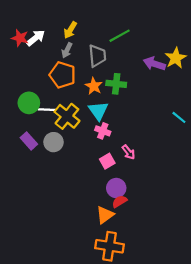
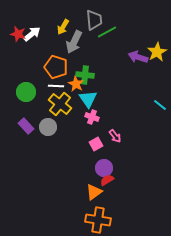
gray arrow: (67, 50) -> (74, 42), moved, size x1.6
gray trapezoid: (97, 56) -> (94, 20), moved
green cross: (116, 84) -> (85, 75), moved
orange star: (94, 86) -> (76, 84), moved
white line: (47, 110) -> (56, 86), moved

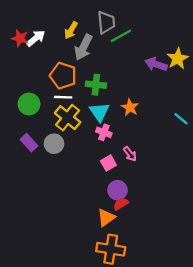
orange star: (76, 84) -> (130, 107), moved

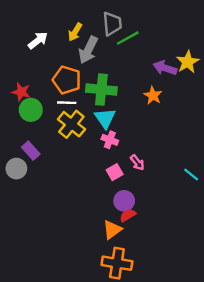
red star: (20, 38) -> (21, 92), moved
green cross: (96, 85) -> (101, 90), size x1.4
orange star: (130, 107) -> (153, 95), moved
cyan line: (181, 119) -> (191, 175), moved
gray circle: (54, 144) -> (16, 169), moved

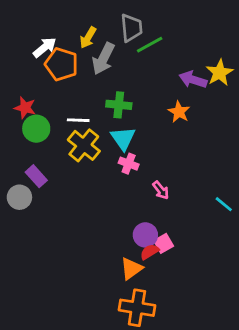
orange pentagon: (67, 80) -> (61, 64), moved
green cross: (101, 90) -> (119, 105), size x0.7
pink square: (115, 172) -> (164, 243), moved

